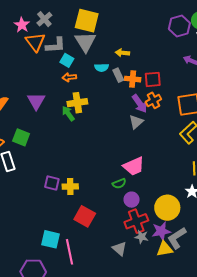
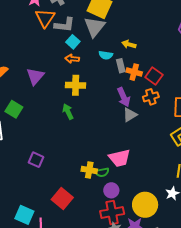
red square: (153, 79) -> (154, 76), turned 30
purple arrow: (140, 104) -> (124, 97), moved
green arrow: (68, 113) -> (68, 112), moved
yellow cross: (70, 187) -> (89, 170), moved

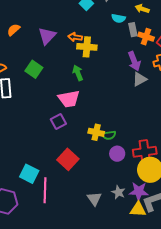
orange arrow: (72, 59) -> (75, 37), moved
green square: (14, 109) -> (34, 69), moved
pink trapezoid: (120, 158) -> (69, 99), moved
purple square: (36, 160) -> (58, 121), moved, turned 35
red cross: (112, 213) -> (145, 152), moved

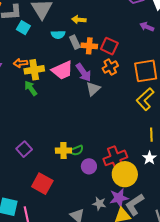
green arrow: (78, 73) -> (31, 88), moved
pink trapezoid: (69, 99) -> (62, 70), moved

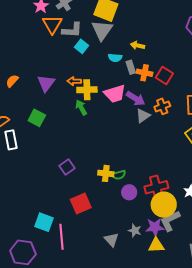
orange cross: (110, 67) -> (162, 106), moved
purple arrow: (84, 72) -> (136, 98), turned -30
red square: (42, 184) -> (81, 204), turned 30
gray L-shape: (135, 204) -> (170, 221), moved

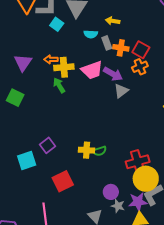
orange cross: (162, 106) -> (140, 67), moved
purple circle: (129, 192) -> (111, 192), moved
cyan square: (44, 222) -> (27, 161), moved, turned -36

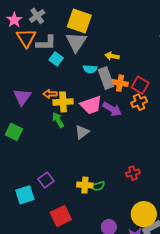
gray rectangle: (107, 43) -> (106, 78), size x1.5
gray triangle: (121, 91) -> (82, 132), moved
red cross: (138, 162) -> (133, 173), moved, size x0.6

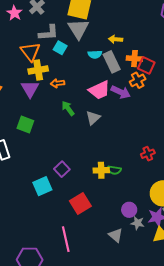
orange triangle: (26, 38) -> (30, 52), moved
orange cross: (120, 83) -> (134, 59), moved
yellow cross: (63, 102) -> (38, 70), moved
orange cross: (139, 102) -> (138, 80), moved
green semicircle: (98, 186) -> (114, 170), turned 32

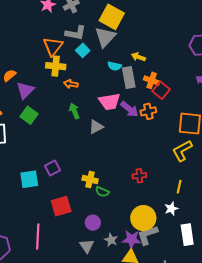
orange cross: (138, 80) -> (148, 111), moved
purple triangle: (30, 89) -> (25, 90), moved
green semicircle: (114, 170) -> (102, 192), moved
purple circle: (129, 210) -> (93, 223), moved

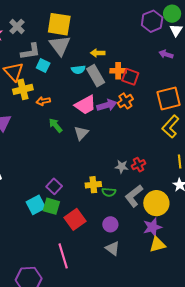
purple arrow: (129, 109) -> (107, 105), turned -36
green square: (29, 115) -> (51, 206), moved
gray L-shape: (148, 235) -> (134, 196), moved
gray star: (111, 240) -> (122, 167), moved

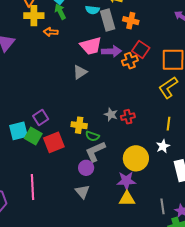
red square: (130, 77) -> (141, 49), moved
orange cross: (125, 101) -> (130, 61), moved
green arrow: (56, 125) -> (60, 12), moved
gray L-shape: (134, 196) -> (95, 151), moved
red square: (75, 219) -> (54, 142), moved

